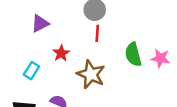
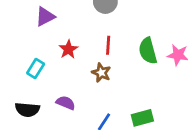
red line: (97, 33) -> (108, 45), moved
brown star: (91, 74) -> (101, 73), size x0.6

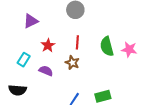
purple semicircle: (66, 103) -> (46, 71), moved

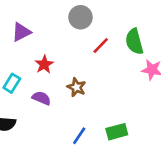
red line: (77, 42) -> (101, 46), moved, turned 40
green semicircle: (107, 46) -> (134, 41), moved

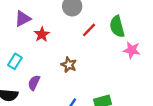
red star: (44, 64) -> (42, 34), moved
purple semicircle: (41, 98) -> (34, 83), moved, turned -88

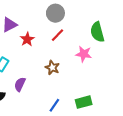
red line: (89, 30) -> (58, 35), moved
pink star: (132, 50) -> (84, 54), moved

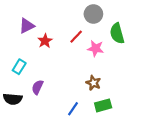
gray circle: (55, 13) -> (93, 14), moved
pink star: (84, 54) -> (96, 48), moved
brown star: (52, 68) -> (93, 83), moved

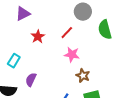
purple triangle: (27, 26) -> (23, 14), moved
pink star: (96, 48) -> (72, 55), moved

